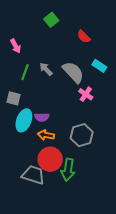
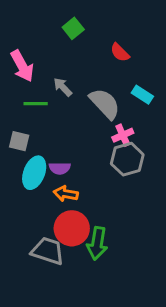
pink arrow: (16, 46) -> (22, 66), size x1.5
gray arrow: (46, 69) -> (63, 87), moved
green line: (25, 72) -> (36, 104), turned 70
pink cross: (86, 94) -> (123, 135), turned 32
gray hexagon: (82, 135) -> (127, 159), moved

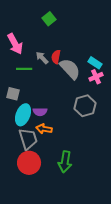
red semicircle: (120, 52) -> (56, 57), moved, turned 56
pink cross: (123, 135) -> (96, 77), moved
red circle: (72, 228) -> (29, 163), moved
gray trapezoid: (48, 251) -> (28, 139), moved, turned 55

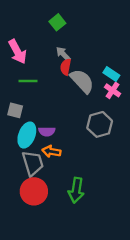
gray arrow: (42, 58) -> (63, 54), moved
pink cross: (96, 77) -> (113, 90), turned -32

